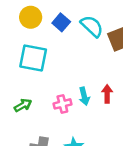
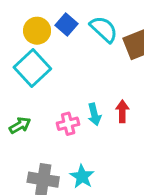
yellow circle: (31, 17) -> (37, 31), moved
cyan square: (33, 58) -> (32, 68), turned 36

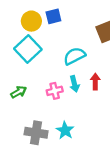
blue square: (66, 24) -> (53, 16), turned 35
cyan semicircle: (104, 29) -> (74, 56), moved, turned -70

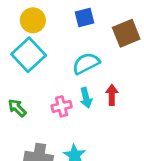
blue square: (53, 16) -> (85, 17), moved
green arrow: (19, 92) -> (17, 108), turned -105

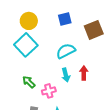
pink cross: (62, 106) -> (49, 91), moved
green arrow: (17, 108) -> (29, 82), moved

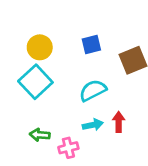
cyan arrow: (66, 75) -> (93, 125), turned -88
green arrow: (29, 82) -> (40, 135), turned -40

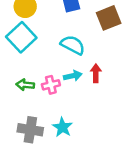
cyan semicircle: (93, 90) -> (73, 45), turned 55
pink cross: (68, 148) -> (51, 85), moved

